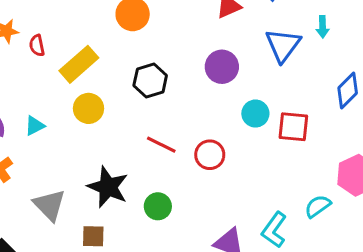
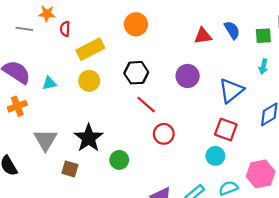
blue triangle: (283, 45) -> (231, 91), moved
cyan circle: (255, 114) -> (215, 156), moved
red line: (161, 145) -> (146, 105), moved

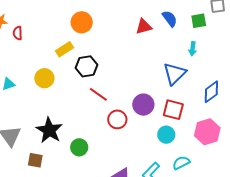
yellow rectangle: (90, 49) -> (65, 49), moved, size x0.7
cyan arrow: (263, 66) -> (193, 49), moved
purple circle: (188, 76) -> (143, 105), moved
pink hexagon: (261, 174) -> (207, 132), moved

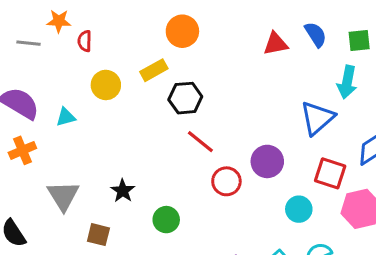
cyan arrow: (193, 49) -> (347, 82), size x1.5
yellow circle: (44, 78) -> (106, 85), moved
red square: (173, 110) -> (330, 173), moved
black star: (49, 130) -> (123, 191), size x0.6

